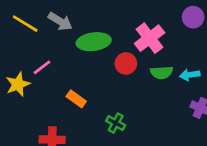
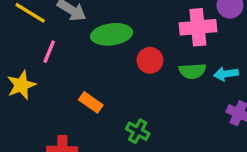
pink cross: (150, 38) -> (198, 27), moved, turned 32
pink line: (42, 67) -> (49, 52), moved, turned -30

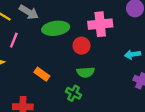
pink cross: (198, 27) -> (100, 24), moved
green semicircle: (192, 71) -> (86, 72), moved

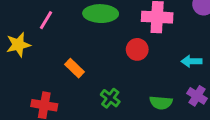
red circle: (81, 46) -> (137, 49), moved
green semicircle: (86, 72) -> (161, 103), moved

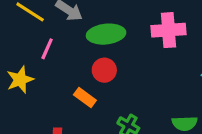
red circle: (137, 49) -> (104, 70), moved

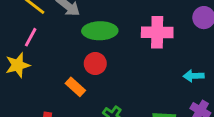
pink line: (47, 49) -> (31, 37), moved

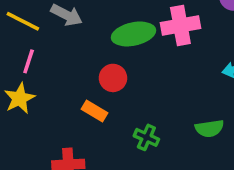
green ellipse: (100, 31) -> (133, 34), moved

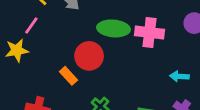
red circle: (113, 78) -> (89, 56), size x1.4

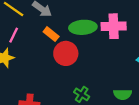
orange rectangle: (68, 76) -> (51, 34), moved

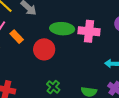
orange rectangle: (51, 34) -> (17, 37), moved

